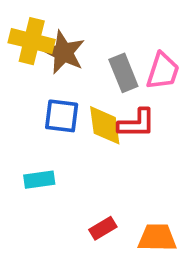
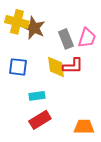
blue square: (62, 116) -> (18, 67), moved
cyan rectangle: (39, 180) -> (37, 96), moved
red rectangle: (103, 228) -> (40, 120), moved, size x1.5

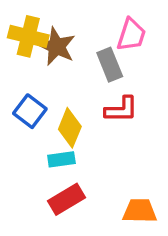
pink trapezoid: (87, 38) -> (131, 35), moved
blue square: (18, 67) -> (30, 111), turned 30
yellow diamond: (56, 67) -> (70, 128), moved, turned 30

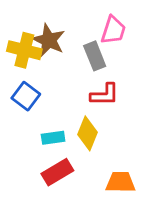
yellow cross: (28, 36) -> (24, 50), moved
yellow diamond: (70, 128) -> (87, 133), moved

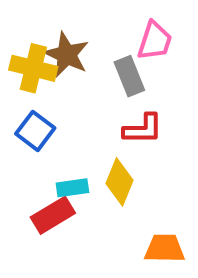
red rectangle: (57, 172) -> (53, 215), moved

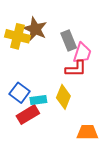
pink trapezoid: (155, 41) -> (82, 53), moved
blue square: (35, 131) -> (20, 93), moved

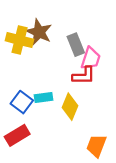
cyan rectangle: (38, 100) -> (44, 97), moved
red rectangle: (28, 115) -> (17, 135), moved
orange trapezoid: (87, 132) -> (96, 146), turned -70

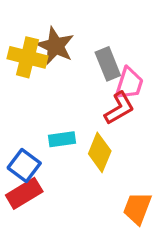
red L-shape: (84, 76) -> (119, 108), turned -30
blue square: (22, 102) -> (24, 166), moved

